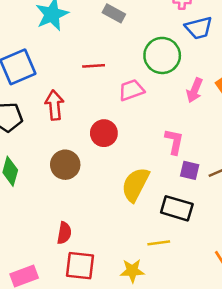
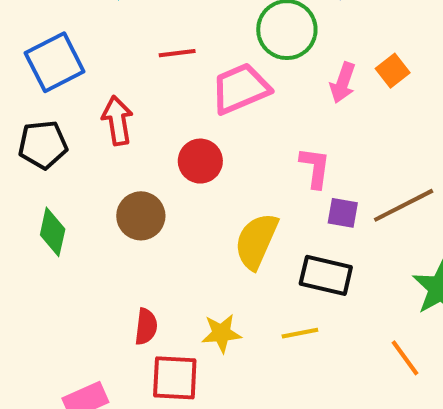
pink trapezoid: (131, 90) -> (240, 89), size x1.4
yellow star: (132, 271) -> (221, 333), moved

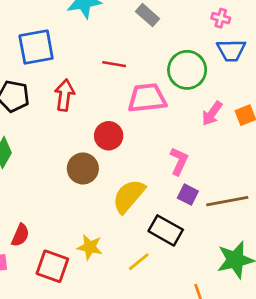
brown circle: (141, 216) -> (83, 168), moved
red semicircle: (146, 327) -> (20, 235), moved
yellow line: (300, 333) -> (139, 262), turned -45

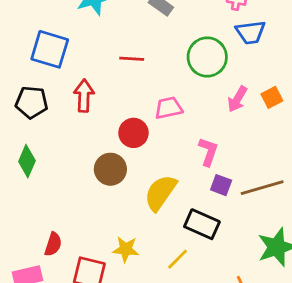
blue square: (36, 47) -> (50, 49), turned 33
pink trapezoid: (147, 98) -> (169, 108), moved, size x0.7

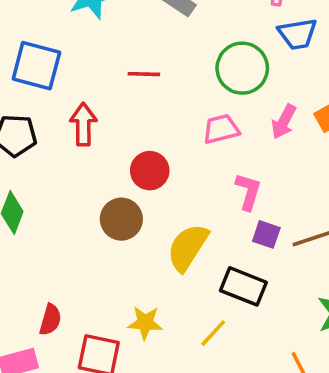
pink trapezoid: (169, 108) -> (221, 129), moved

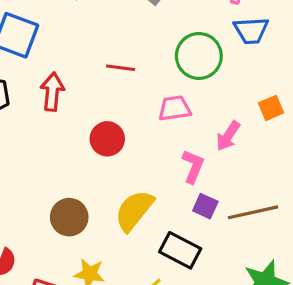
red line: (144, 74) -> (121, 68), moved
pink arrow: (284, 122) -> (228, 136), moved
brown circle: (121, 219) -> (69, 217), moved

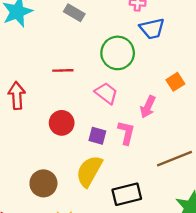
pink trapezoid: (175, 108) -> (106, 93), turned 55
purple square: (205, 206) -> (97, 136), moved
black rectangle: (180, 250) -> (127, 194), turned -32

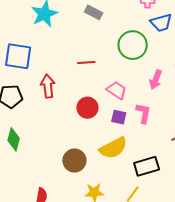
pink trapezoid: (106, 93) -> (117, 90), moved
pink arrow: (148, 107) -> (156, 80), moved
yellow semicircle: (89, 171) -> (113, 148), turned -144

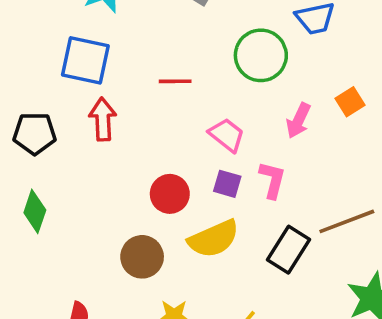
blue square: (18, 56) -> (85, 60), moved
red circle: (87, 108) -> (170, 194), moved
black rectangle: (147, 166) -> (288, 250), moved, turned -45

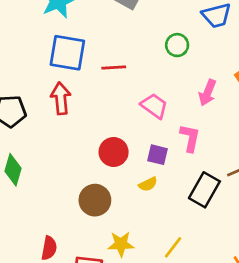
green circle: (261, 55) -> (177, 45), size x0.6
blue square: (85, 60) -> (67, 53), moved
purple square: (227, 184) -> (157, 155), moved
yellow semicircle: (214, 239) -> (148, 184), size x0.5

